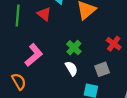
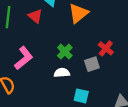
white semicircle: (71, 68) -> (62, 73), turned -64
gray square: (102, 69) -> (92, 64), moved

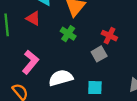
green cross: (65, 52) -> (68, 34), moved
white semicircle: (62, 73) -> (61, 78), moved, size x1.5

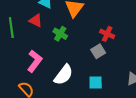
green cross: (68, 34) -> (60, 34), moved
white semicircle: (61, 78) -> (63, 75), turned 145

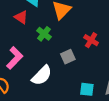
gray square: (98, 51) -> (68, 57), moved
cyan square: (96, 83) -> (87, 89), moved

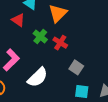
red cross: (91, 40) -> (60, 43), moved
gray square: (68, 57) -> (76, 67), moved, turned -32

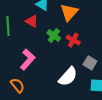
white semicircle: (38, 77) -> (68, 77), moved

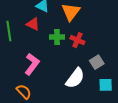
green cross: (54, 36) -> (57, 37), turned -32
gray square: (90, 63) -> (97, 62), turned 32

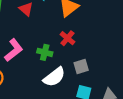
green cross: (57, 37) -> (45, 52), moved

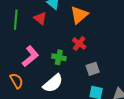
white semicircle: (54, 77) -> (53, 83), moved

